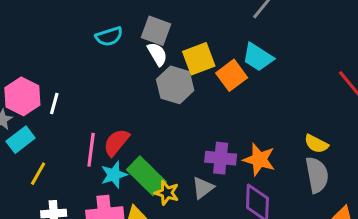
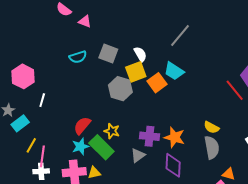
white semicircle: (157, 54) -> (140, 54), moved
pink hexagon: (22, 96) -> (23, 76), moved
pink line: (91, 150) -> (42, 156), moved
yellow star: (167, 193) -> (112, 131), moved

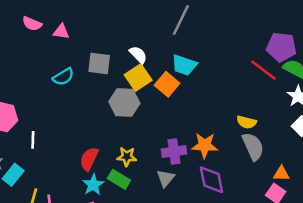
green rectangle: (101, 147) -> (119, 179), size x0.7

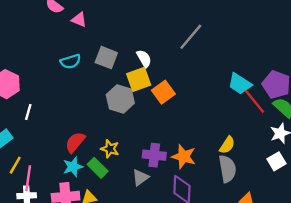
cyan trapezoid: (184, 65) -> (240, 84), moved
yellow semicircle: (247, 122) -> (227, 145), turned -84

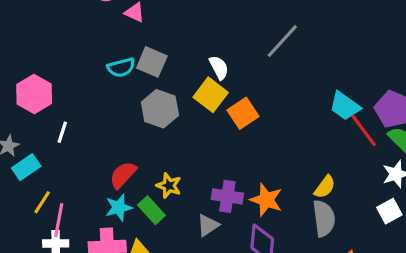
gray square: (106, 58) -> (152, 62), moved
yellow square: (139, 79) -> (211, 95), turned -35
gray hexagon: (120, 99) -> (160, 109), moved

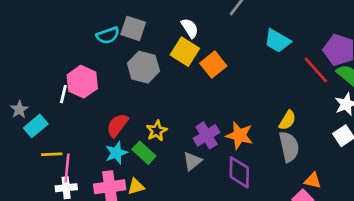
pink hexagon: (34, 94) -> (82, 82), moved
cyan trapezoid: (345, 106) -> (277, 41), moved
yellow star: (169, 186) -> (157, 131), turned 30
purple cross: (227, 196) -> (207, 135), turned -35
yellow line: (42, 202) -> (52, 154), turned 60

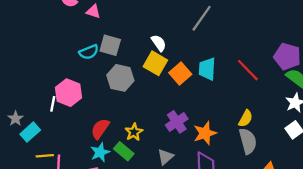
cyan trapezoid: (277, 41) -> (207, 69), moved, turned 65
red line: (316, 70) -> (248, 70), moved
purple cross: (207, 135) -> (177, 122), moved
orange star: (239, 135) -> (205, 133), turned -30

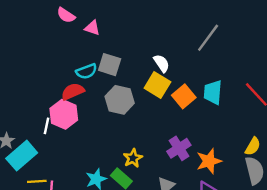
red semicircle: (100, 129) -> (73, 92), moved, turned 30
cyan rectangle: (30, 132) -> (22, 156), size x1.4

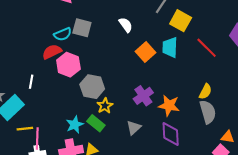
yellow square: (157, 85) -> (181, 21), moved
gray hexagon: (120, 100) -> (92, 87), moved
pink hexagon: (64, 114) -> (68, 65), moved
orange star: (209, 161) -> (169, 105), turned 30

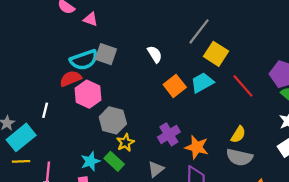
cyan semicircle: (63, 34) -> (84, 60), size x1.4
cyan trapezoid: (170, 47) -> (202, 83), turned 55
gray semicircle: (208, 112) -> (239, 157), turned 115
yellow line: (25, 129) -> (21, 161), moved

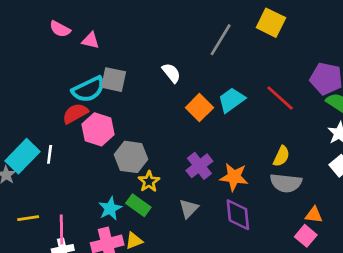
yellow square: (216, 54) -> (271, 23), moved
cyan rectangle: (21, 137) -> (23, 156), moved

